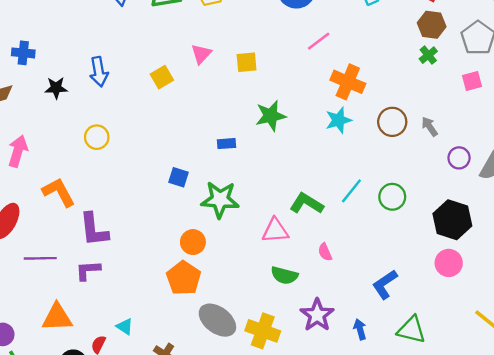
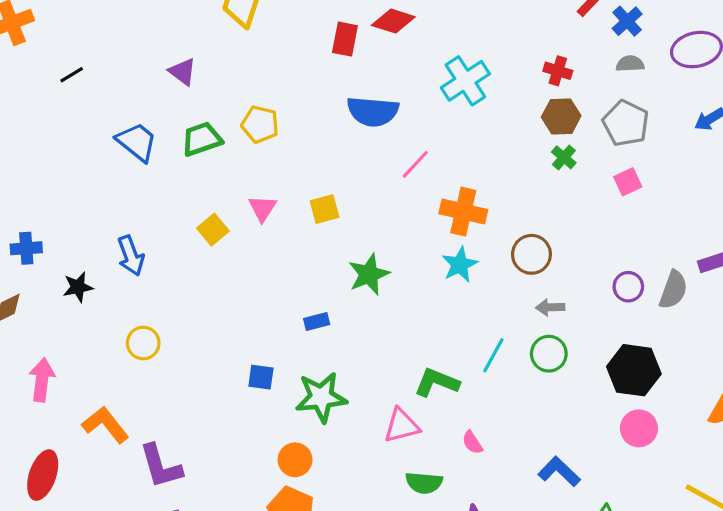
yellow square: (162, 77) -> (213, 230), moved
gray arrow: (430, 127) -> (550, 307), moved, turned -48
blue L-shape: (385, 284) -> (559, 472), turned 88

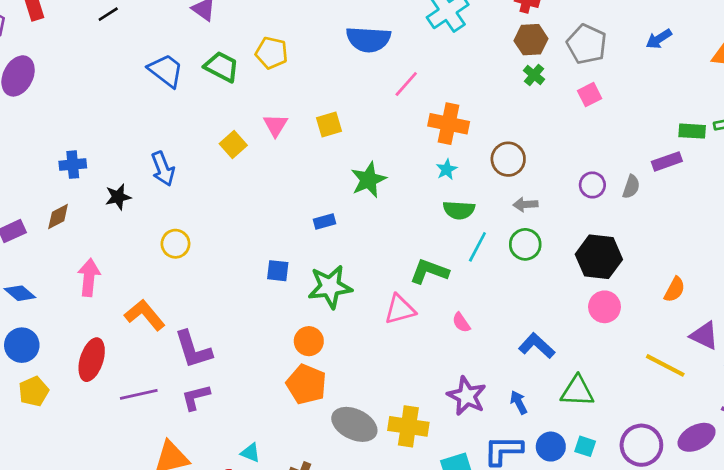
green trapezoid: (202, 139) -> (222, 67), turned 48
cyan star: (460, 265) -> (447, 169), size x0.7
gray semicircle: (673, 290) -> (631, 187), size x0.7
green semicircle: (424, 483) -> (459, 210), moved

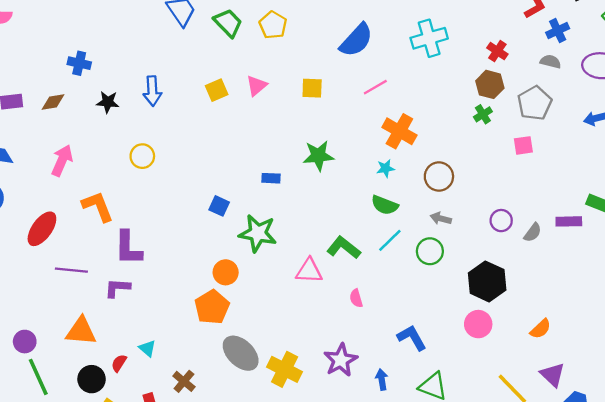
blue semicircle: (368, 39) -> (356, 40), turned -69
yellow square: (329, 124) -> (312, 88), moved

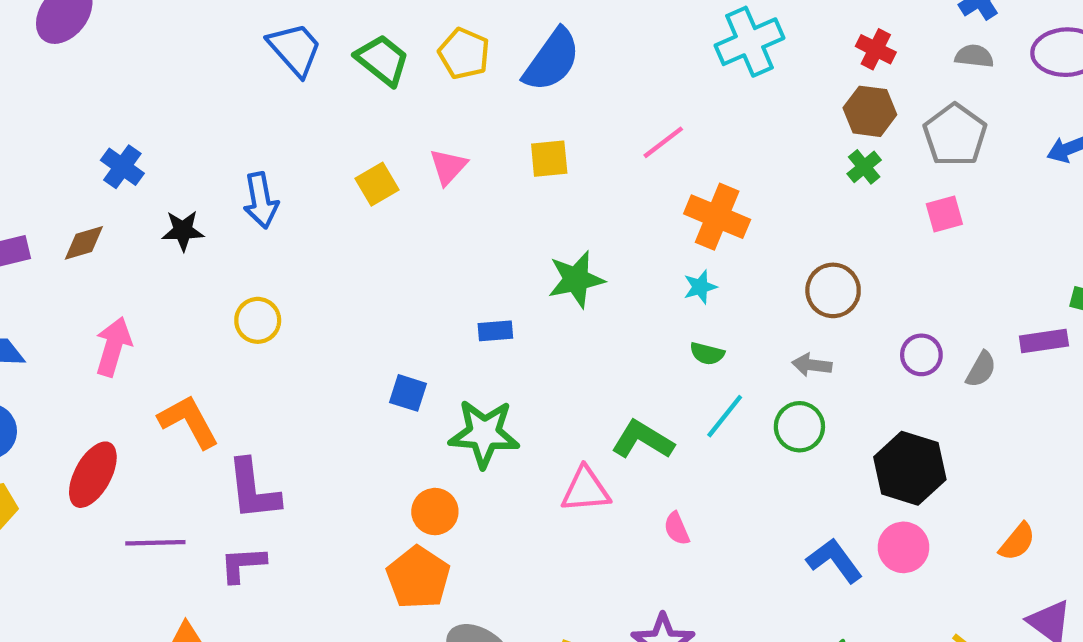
blue semicircle: (356, 40) -> (552, 60), moved
blue cross: (79, 63) -> (122, 167), turned 30
brown circle: (439, 177) -> (833, 290), moved
green semicircle: (385, 205) -> (707, 354), size x0.7
blue L-shape: (412, 338) -> (835, 561), moved

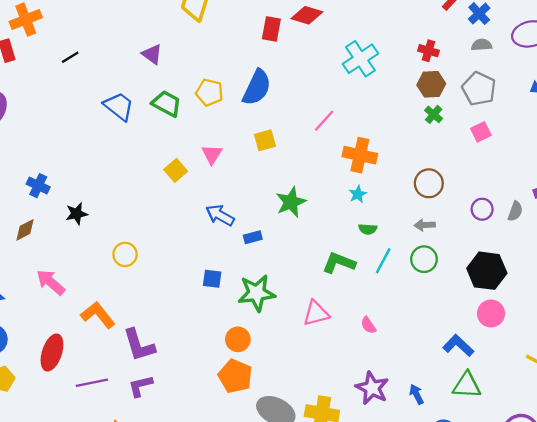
blue arrow: (261, 200) -> (220, 215), moved, turned 140
pink arrow: (113, 347) -> (51, 282), turned -56
green L-shape: (643, 440) -> (339, 263), moved
blue L-shape: (835, 561) -> (458, 346), moved

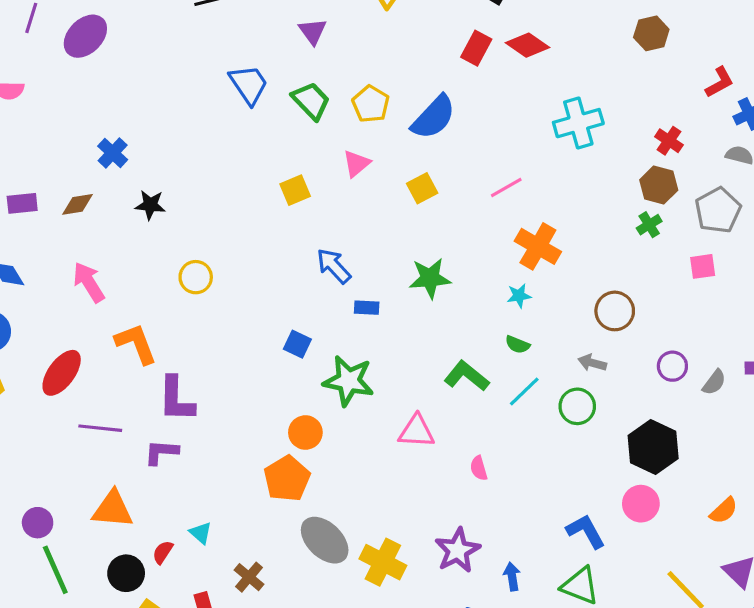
yellow square: (265, 140) -> (422, 188), turned -30
pink triangle: (212, 154) -> (356, 163), moved

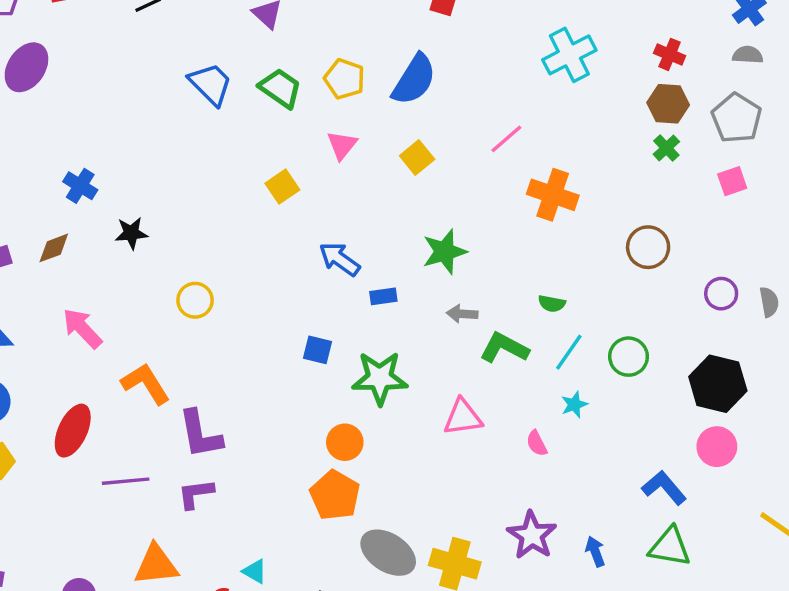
cyan star: (519, 296) -> (574, 405), moved
gray arrow: (592, 363) -> (462, 314), moved
gray semicircle: (714, 382) -> (769, 302), turned -36

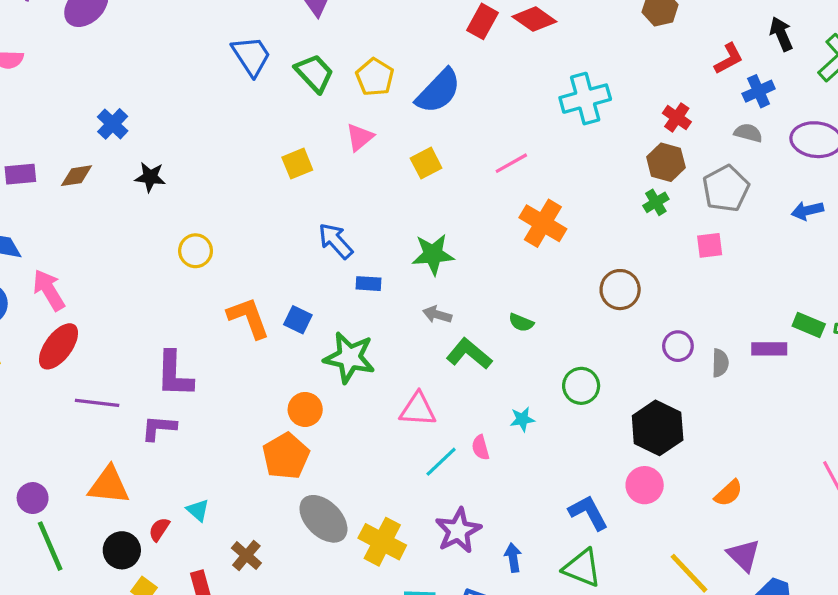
pink arrow: (82, 328) -> (49, 290), moved
cyan line: (569, 352) -> (441, 462), moved
orange L-shape: (146, 384) -> (248, 318), moved

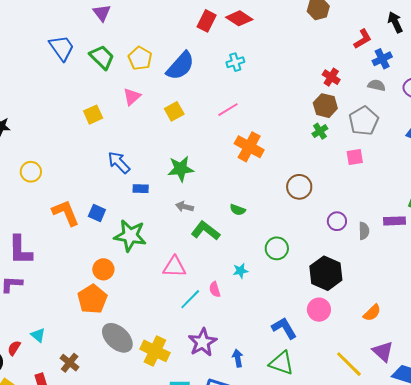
cyan cross: (585, 99) -> (235, 62), moved, size x0.6

